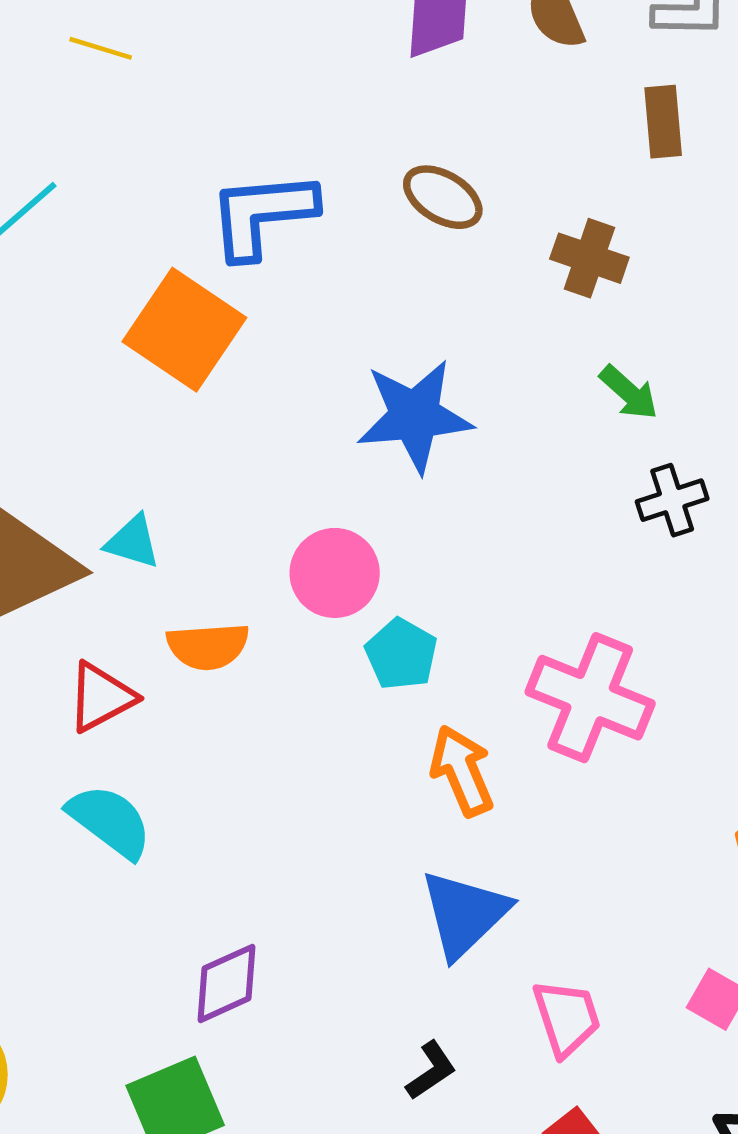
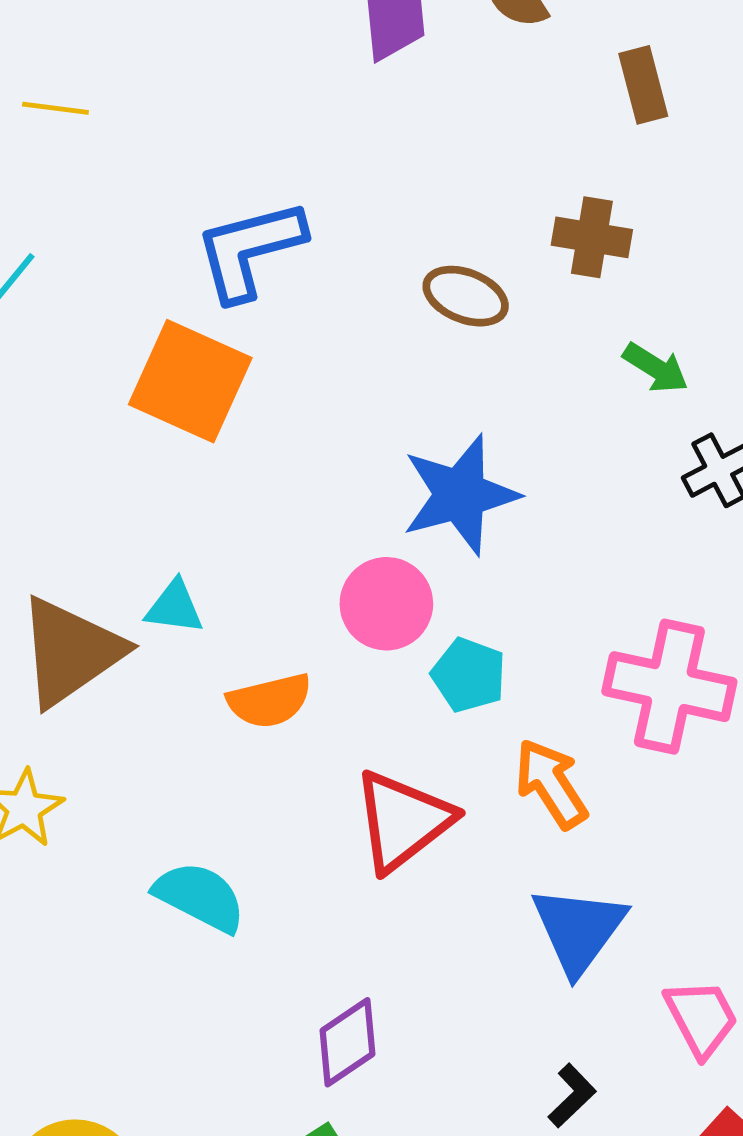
brown ellipse: (443, 197) -> (466, 296), moved
blue star: (415, 416) -> (460, 495), moved
red triangle: (101, 697) -> (403, 821), moved, size x1.4

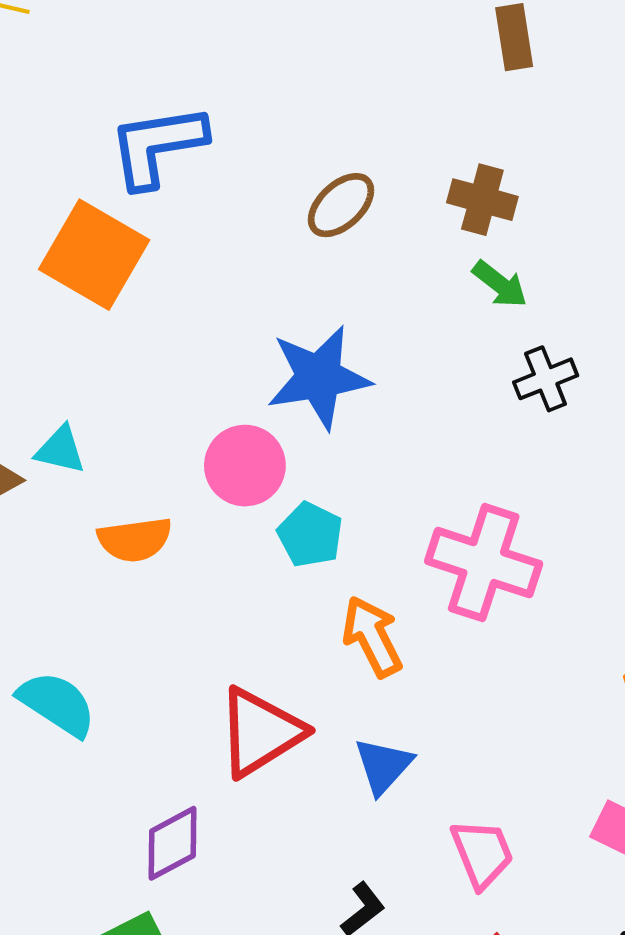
brown cross: (592, 237) -> (482, 200), moved
brown ellipse: (466, 296) -> (341, 205), turned -70
red triangle: (403, 821) -> (260, 732), moved
blue triangle: (579, 930) -> (383, 766), size x0.7

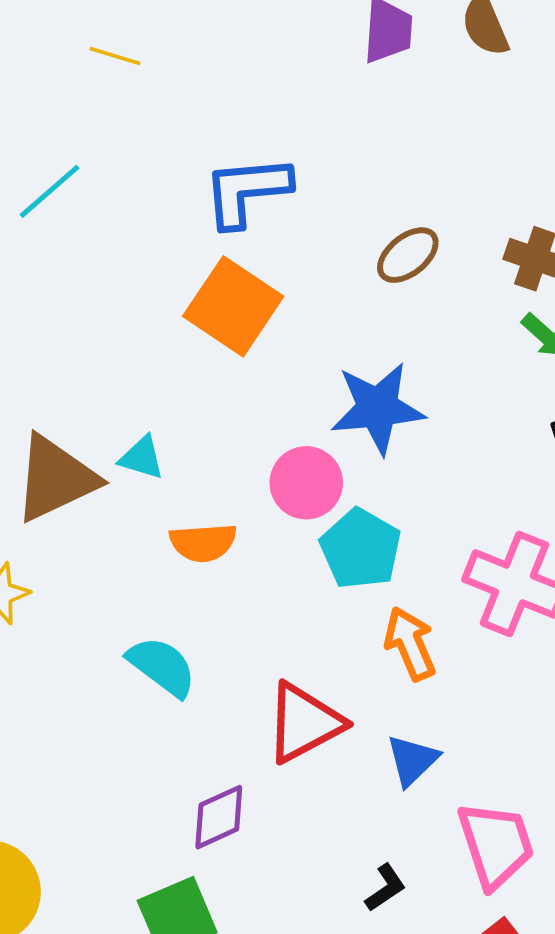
orange square: (94, 255) -> (233, 306), moved
cyan pentagon: (310, 535) -> (361, 549), size x1.4
cyan semicircle: (57, 704) -> (162, 666), moved
pink trapezoid: (482, 853) -> (496, 845), size x1.4

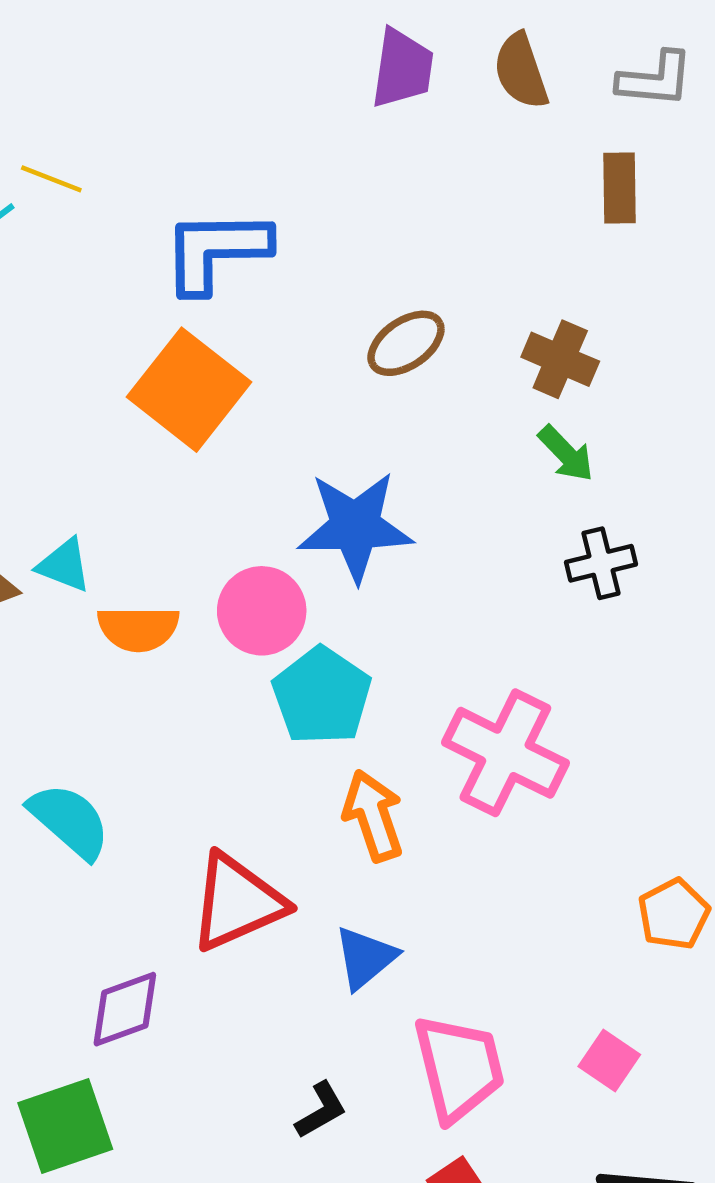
yellow line: (115, 56) -> (51, 179), moved
orange semicircle: (203, 543) -> (138, 628), moved

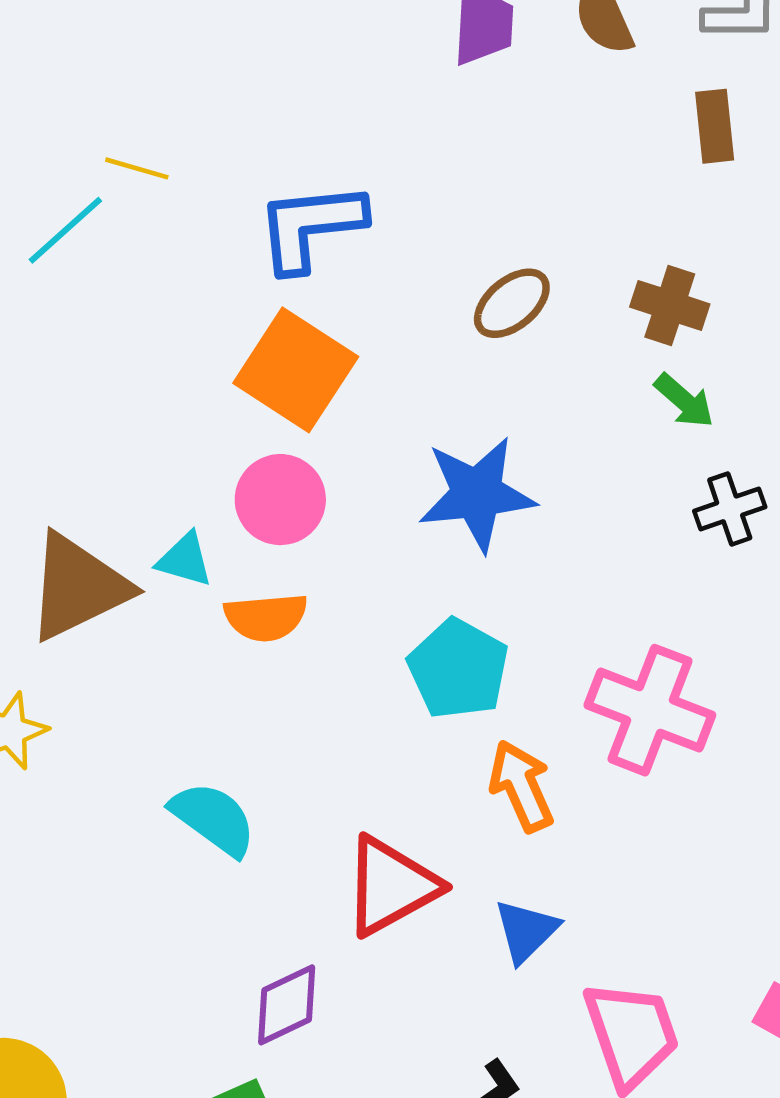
pink circle: (262, 611) -> (280, 500), moved

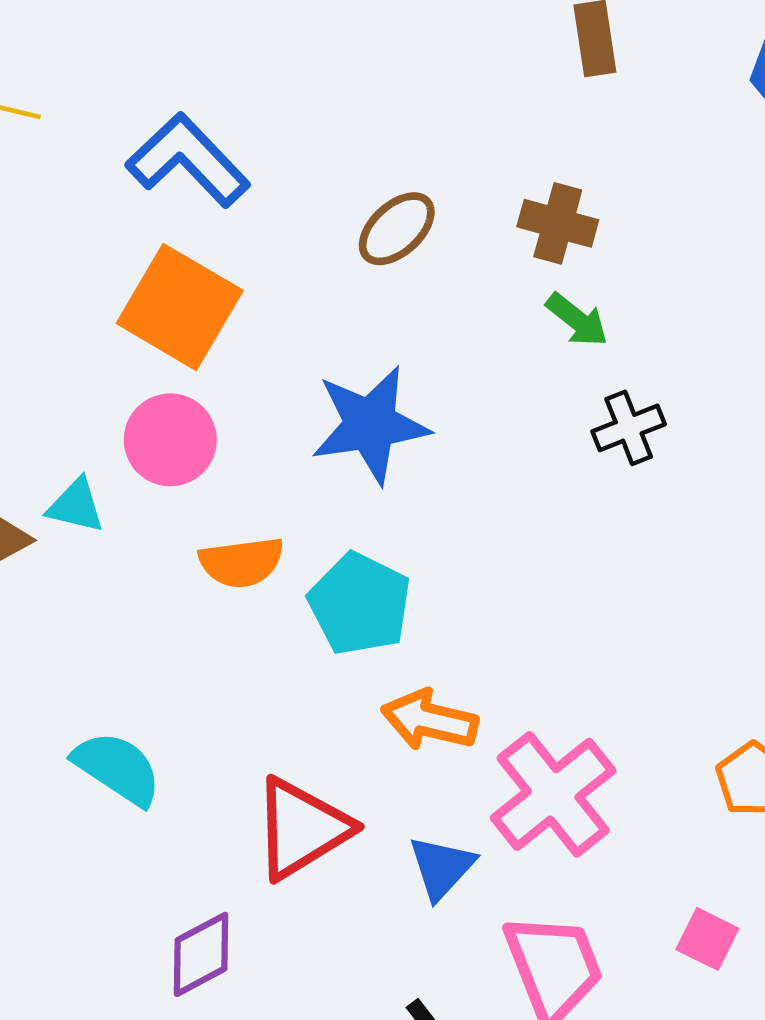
blue L-shape: (311, 227) -> (188, 160), turned 55
orange semicircle: (266, 617) -> (242, 562), moved
pink cross: (650, 710) -> (553, 794), moved, turned 33
orange arrow: (521, 786) -> (430, 720), turned -50

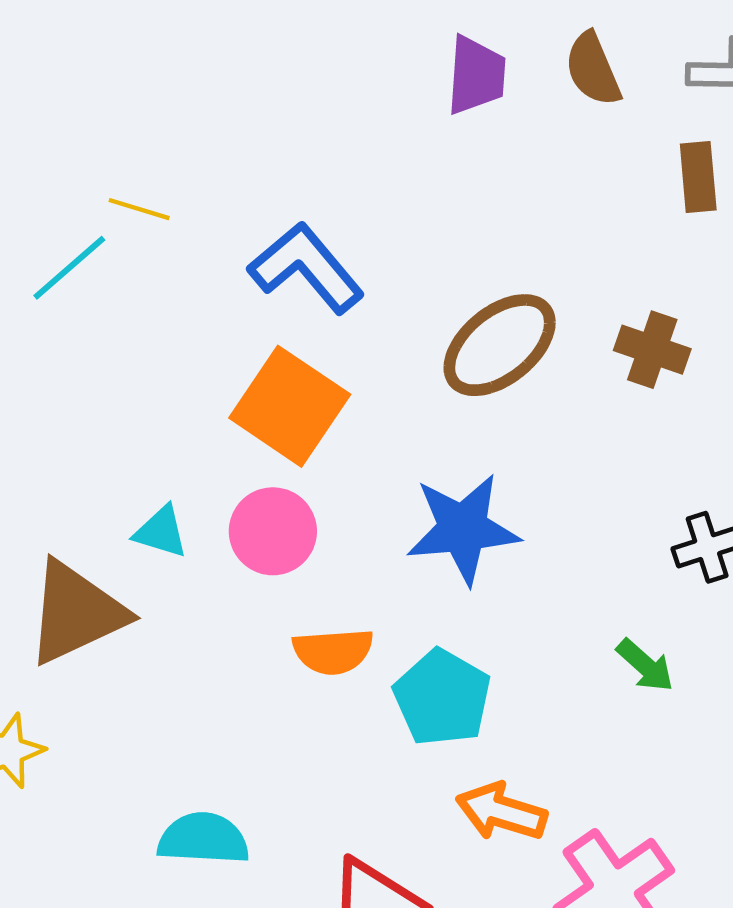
brown ellipse: (397, 229) -> (500, 345), size x1.5
green arrow: (577, 320) -> (645, 665), moved
cyan triangle: (76, 506) -> (161, 532), moved
cyan semicircle: (117, 768) -> (203, 839), turned -34

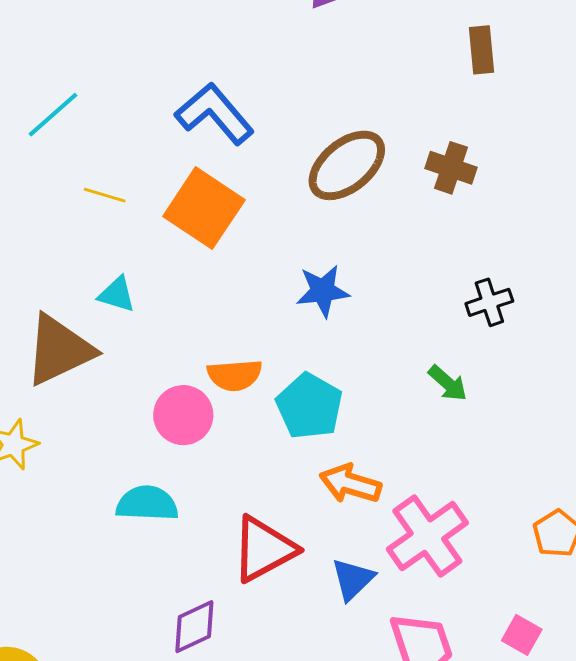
yellow line: (139, 209) -> (105, 195), moved
blue star: (463, 529) -> (323, 291), size x0.7
pink circle: (273, 531) -> (183, 415), moved

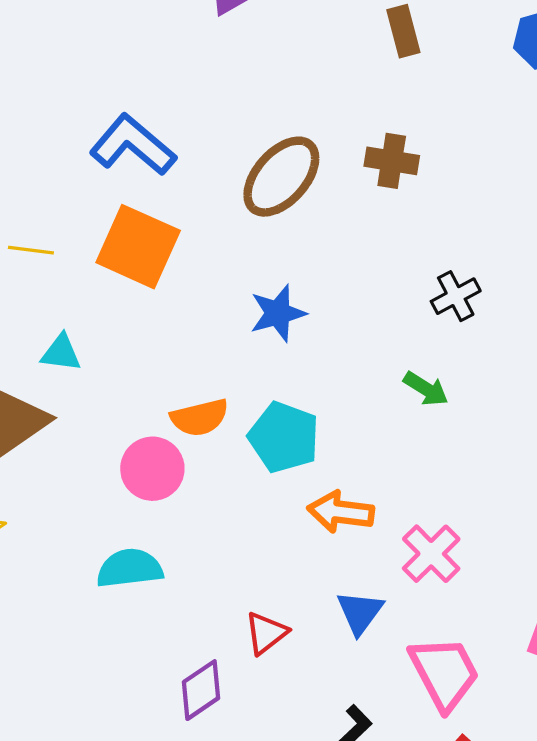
pink cross: (427, 536) -> (431, 554), size x0.7
red triangle: (264, 549) -> (266, 633), moved, size x0.6

